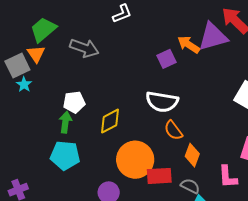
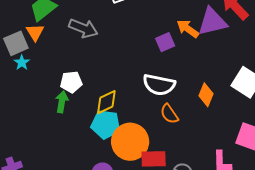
cyan pentagon: (65, 155) -> (106, 124), moved
orange diamond: (192, 155) -> (206, 95), moved

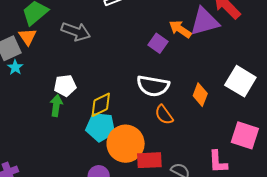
purple square: (165, 42) -> (158, 43), turned -30

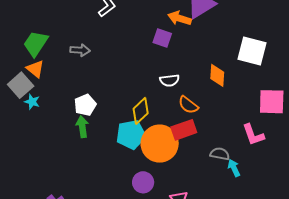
gray arrow: (76, 32) -> (80, 50), size x0.7
white semicircle: (153, 86) -> (169, 80), size x0.6
yellow diamond: (101, 105) -> (141, 111), moved
red rectangle: (149, 160) -> (184, 130), moved

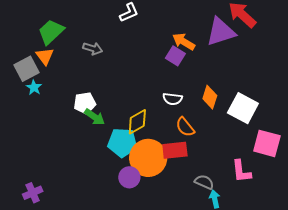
orange arrow: (179, 18) -> (184, 42), moved
white square: (252, 51) -> (243, 108), moved
orange diamond: (217, 75) -> (210, 97), moved
green arrow: (82, 127) -> (95, 117), moved, turned 120
purple circle: (143, 182) -> (129, 177), moved

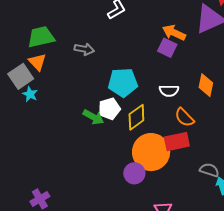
green trapezoid: (51, 32) -> (41, 37), turned 36
white pentagon: (85, 103) -> (109, 109), moved
cyan pentagon: (122, 143) -> (123, 82), moved

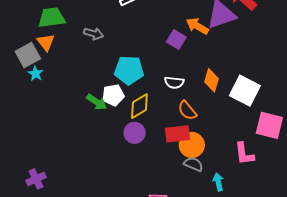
orange arrow: (174, 33) -> (197, 26), moved
orange circle: (151, 152) -> (192, 145), moved, size x0.7
gray semicircle: (209, 170) -> (193, 164), moved
purple circle: (134, 173) -> (135, 133), moved

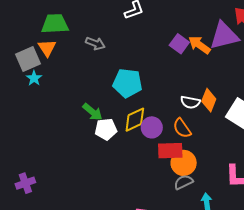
purple square: (176, 40) -> (179, 44), moved
white semicircle: (174, 83) -> (190, 102), moved
white pentagon: (113, 95) -> (106, 129), moved
purple circle: (135, 133) -> (152, 127), moved
gray semicircle: (193, 164) -> (184, 182), turned -54

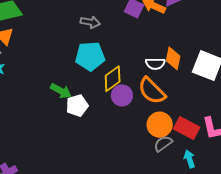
gray arrow: (95, 43) -> (90, 22), moved
yellow diamond: (135, 120) -> (113, 79), moved
orange semicircle: (182, 128) -> (152, 91), size x1.4
red rectangle: (170, 151) -> (187, 128), moved, turned 40

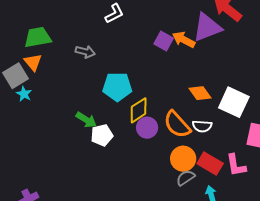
gray arrow: (90, 22) -> (85, 52), moved
orange diamond: (173, 58) -> (200, 93), turned -50
white semicircle: (155, 64) -> (202, 126), moved

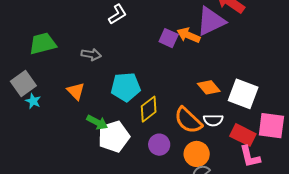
orange triangle: (33, 62) -> (76, 91), moved
purple circle: (147, 128) -> (159, 145), moved
white pentagon: (102, 135) -> (114, 137), size x1.4
red rectangle: (210, 163) -> (243, 135), moved

